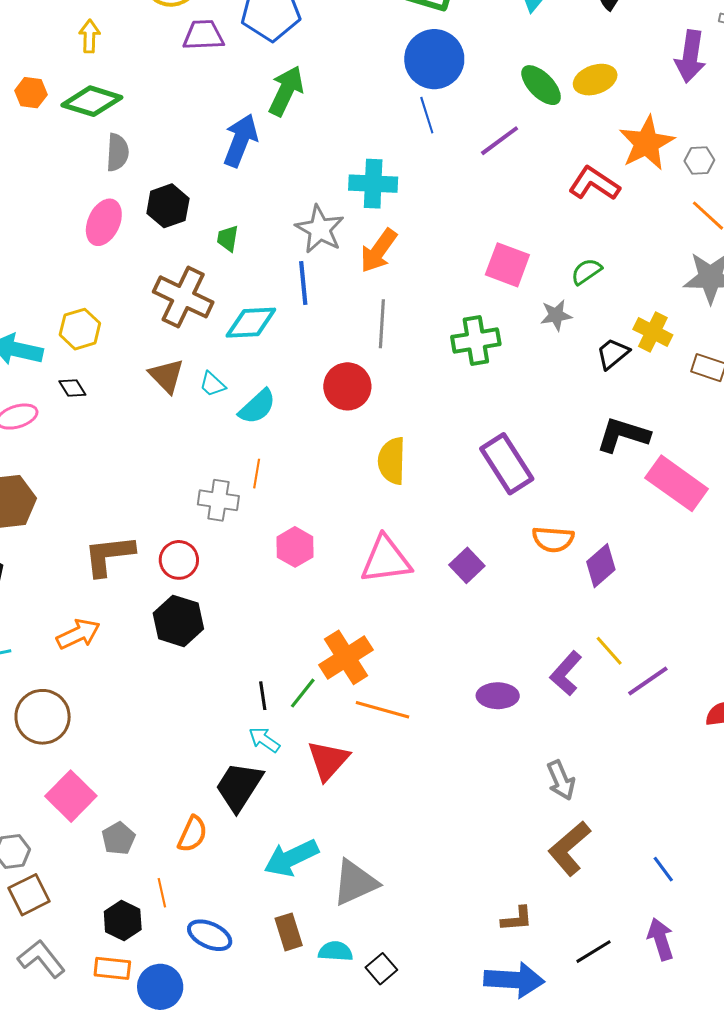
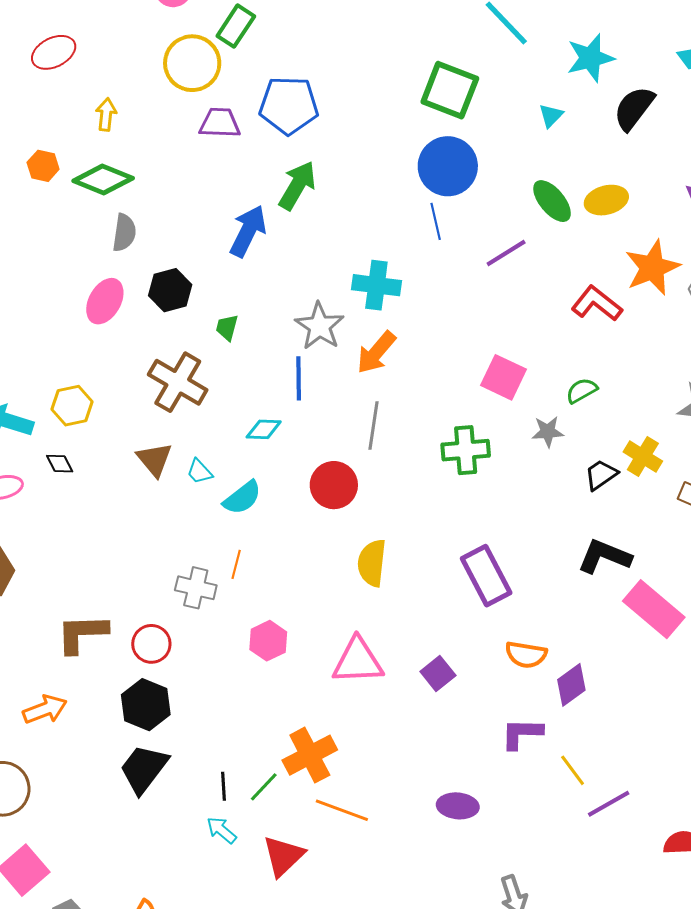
cyan diamond: (251, 323) -> (264, 429), moved, size x0.7
purple L-shape: (566, 673) -> (522, 733), moved, turned 45
black trapezoid: (239, 786) -> (144, 769), moved

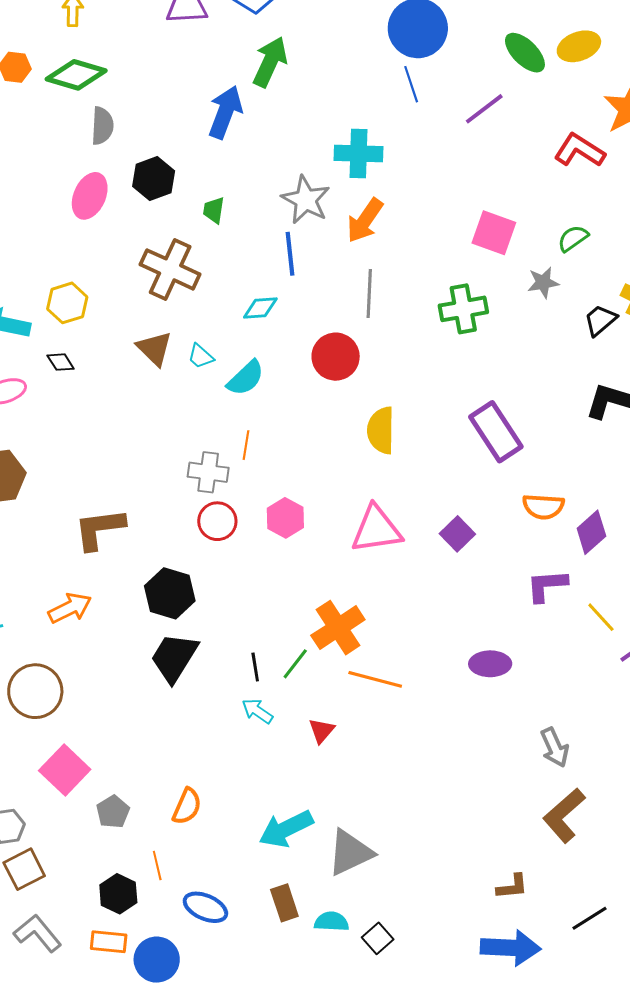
red circle: (151, 644) -> (217, 521), moved
red triangle: (283, 856) -> (321, 731), size x0.6

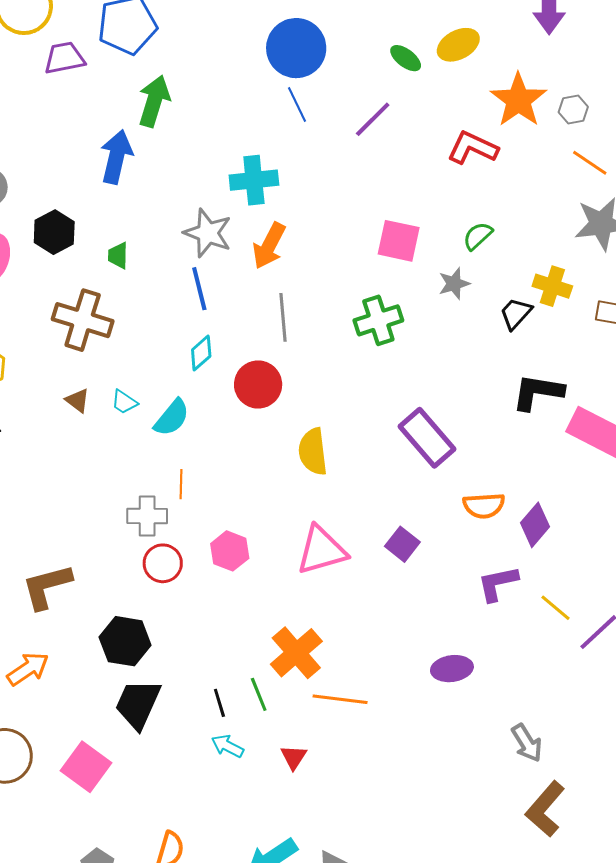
green ellipse: (525, 53) -> (406, 58), size x0.7
cyan diamond: (260, 308) -> (201, 353), moved, turned -30
brown triangle: (154, 349) -> (78, 400), size x0.7
green line: (295, 664) -> (259, 694), turned -52
pink square: (65, 770) -> (86, 767), moved

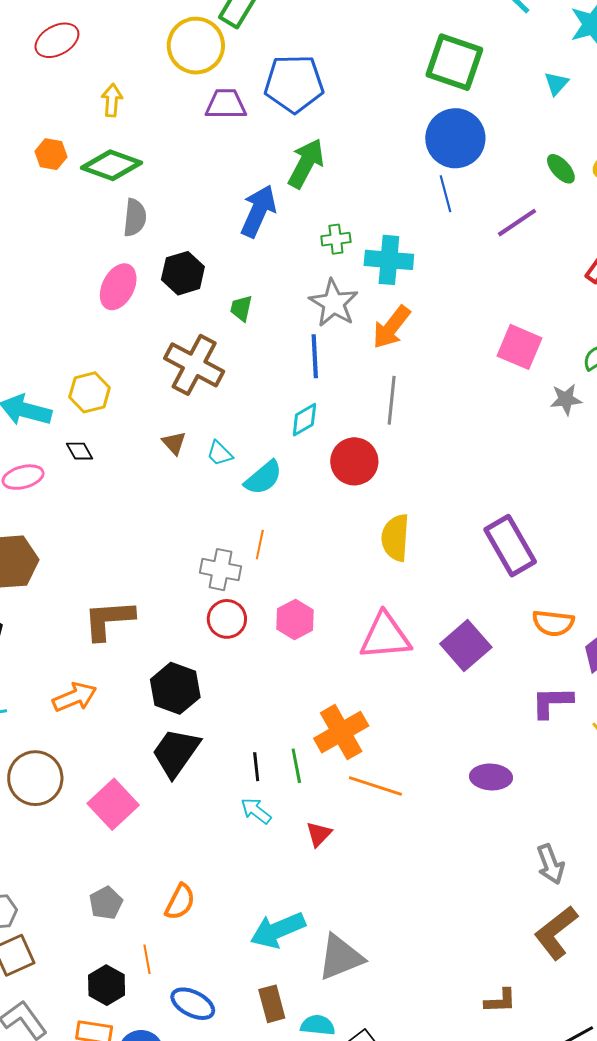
green cross: (378, 320) -> (336, 239), moved, size x0.6
purple square: (402, 544) -> (466, 645), size x1.4

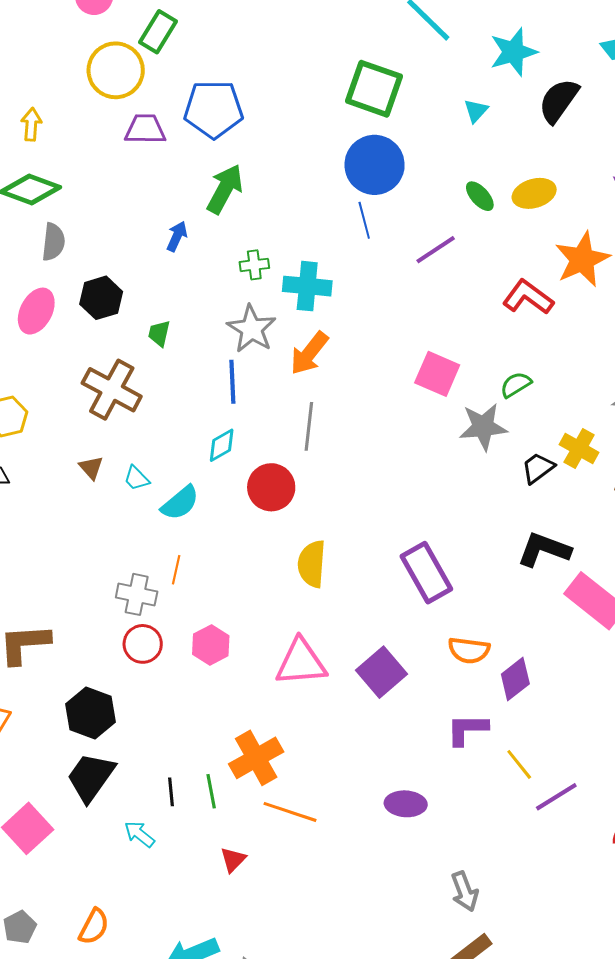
blue arrow: (258, 211) -> (177, 236), size x0.6
gray star: (566, 399) -> (483, 427), size x1.5
cyan arrow: (256, 811) -> (139, 834), moved

